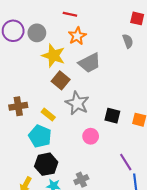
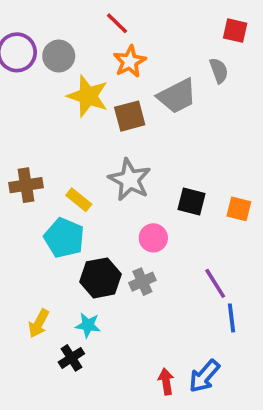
red line: (70, 14) -> (117, 23), turned 32
gray trapezoid: (90, 63) -> (177, 96), moved
brown square: (61, 80) -> (130, 116), moved, turned 36
black hexagon: (46, 164) -> (101, 278), moved
gray cross: (81, 180) -> (142, 282), moved

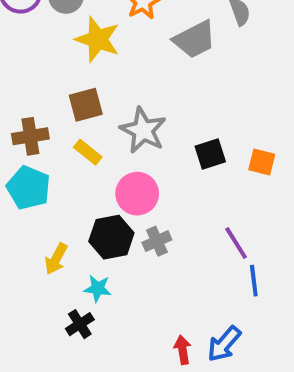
brown square: (130, 116) -> (86, 105), moved
black square: (192, 202) -> (210, 154), turned -32
cyan pentagon: (64, 238) -> (28, 188), moved
pink circle: (153, 238) -> (137, 194), moved, size x1.4
yellow arrow: (39, 323) -> (56, 259), moved

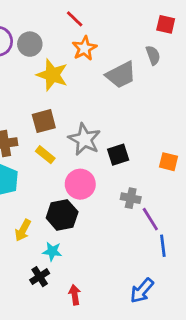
black square: (210, 154) -> (118, 155), moved
gray cross: (157, 241) -> (131, 198), moved, turned 36
red arrow: (183, 350) -> (75, 295), moved

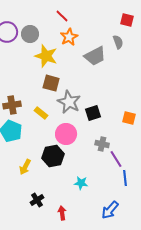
brown square: (44, 121) -> (51, 83), moved, turned 30
cyan star: (52, 251) -> (81, 183), moved

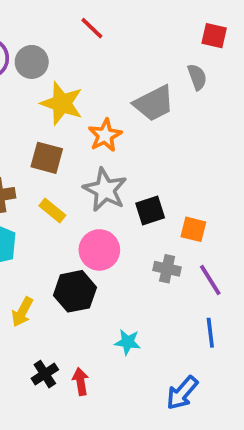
orange star: (69, 37) -> (105, 135), moved
brown square: (51, 83) -> (47, 158), moved
orange square: (129, 118) -> (193, 229), moved
purple line: (116, 159) -> (210, 280), moved
red arrow: (62, 213) -> (81, 382), moved

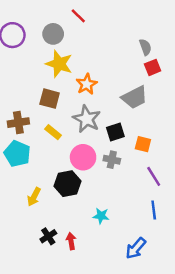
red square: (214, 36) -> (153, 67), moved, turned -35
gray circle: (32, 62) -> (53, 34), moved
gray trapezoid: (154, 103) -> (135, 97), moved
gray cross: (167, 269) -> (112, 160), moved

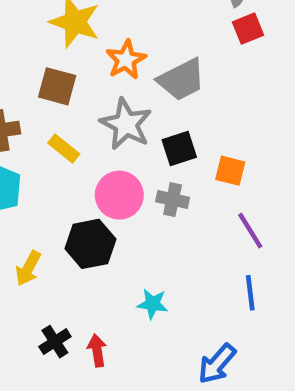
gray trapezoid: (135, 97) -> (181, 80), moved

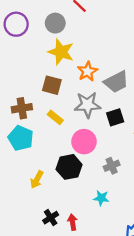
gray star: (126, 124) -> (87, 105), turned -30
gray cross: (173, 200) -> (112, 166), moved, turned -35

